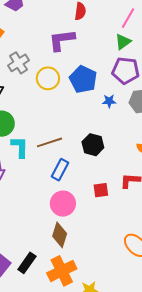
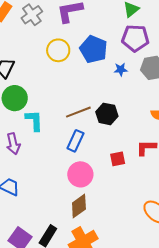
gray cross: (18, 63) -> (32, 15), moved
brown line: (50, 142) -> (78, 112), moved
brown diamond: (60, 235) -> (79, 206), turned 40

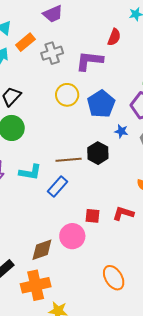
black hexagon: (107, 114) -> (98, 153), moved
cyan L-shape: (34, 121) -> (30, 172), moved, turned 85
pink circle: (80, 174) -> (72, 236), moved

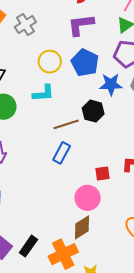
purple L-shape: (89, 61) -> (81, 25), moved
blue star: (121, 131) -> (111, 84), size x1.6
cyan L-shape: (30, 172) -> (43, 93), moved
brown diamond: (42, 250) -> (82, 227), moved

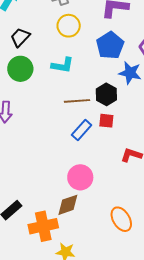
yellow circle: (50, 62) -> (69, 26), moved
blue rectangle: (62, 153) -> (82, 130), moved
red square: (102, 173) -> (106, 121), moved

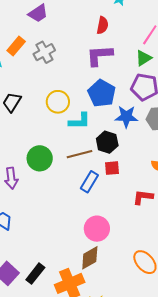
yellow circle: (69, 26) -> (58, 102), moved
cyan L-shape: (62, 65) -> (79, 121), moved
green circle: (20, 69) -> (40, 158), moved

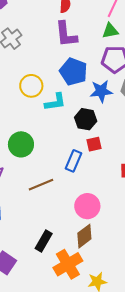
purple L-shape: (99, 55) -> (66, 34), turned -84
green triangle: (144, 58) -> (110, 31), turned 30
brown line: (80, 154) -> (41, 185), moved
black rectangle: (35, 274) -> (44, 241), moved

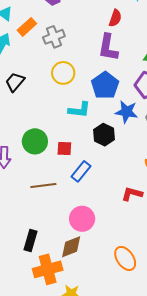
yellow circle: (31, 86) -> (63, 73), moved
red square: (94, 144) -> (64, 149), moved
black rectangle: (44, 241) -> (31, 240), turned -30

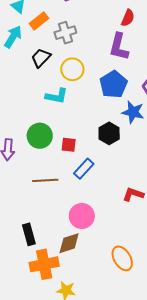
black trapezoid: (15, 82) -> (41, 58), moved
cyan L-shape: (79, 110) -> (57, 96), moved
black rectangle: (31, 240) -> (29, 234), turned -35

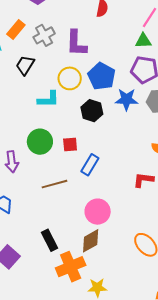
purple L-shape: (119, 47) -> (76, 43), moved
yellow circle: (72, 69) -> (70, 78), moved
black hexagon: (109, 133) -> (92, 111), moved

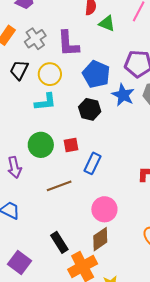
green triangle: (143, 41) -> (107, 23), moved, turned 30
yellow circle: (70, 78) -> (50, 74), moved
blue star: (126, 99) -> (123, 95), turned 30

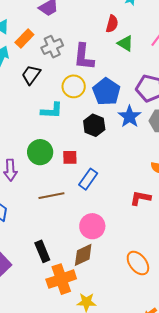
yellow circle: (50, 74) -> (74, 86), moved

